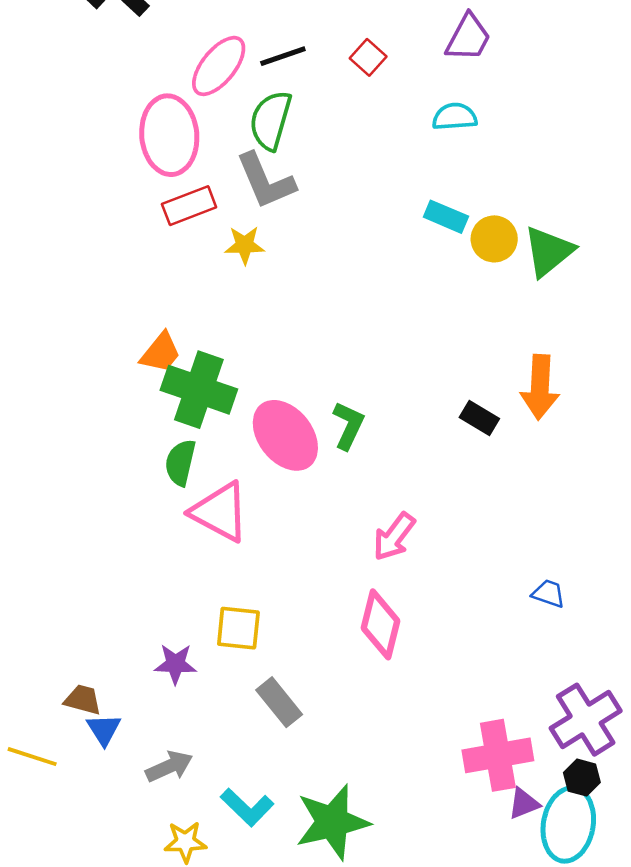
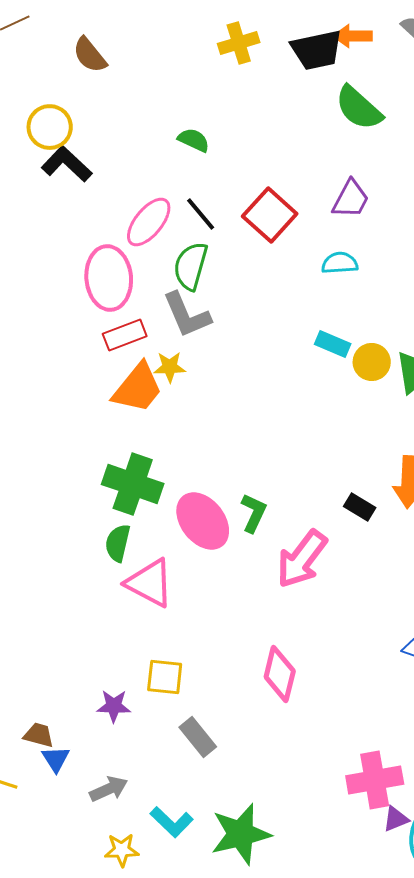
black line: (283, 56) -> (201, 214), turned 69
red square: (368, 57) -> (270, 215), size x1.8
orange trapezoid: (161, 353) -> (138, 388), moved, size x1.5
pink arrow: (394, 537) -> (302, 559), moved, size x1.5

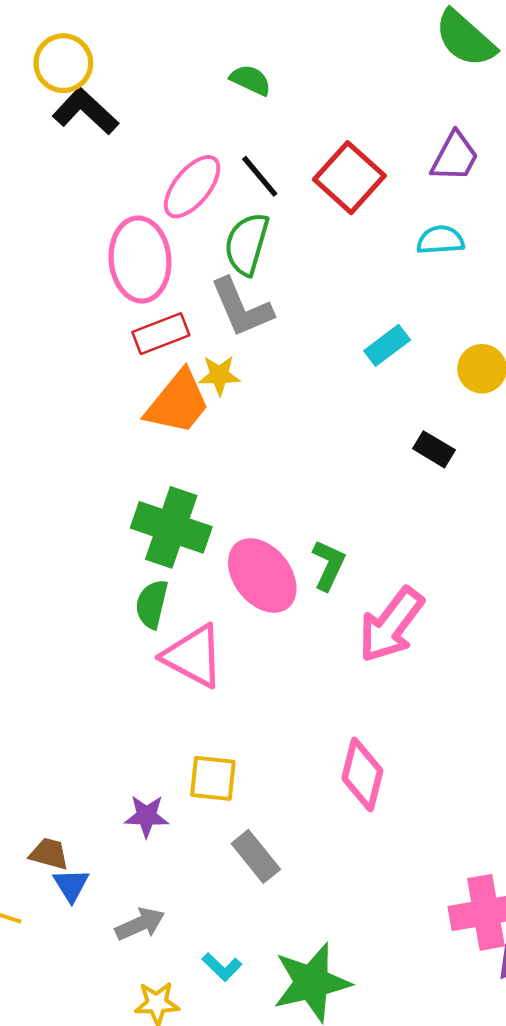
cyan rectangle: (333, 344) -> (387, 345), moved, turned -60
black rectangle: (360, 507) -> (434, 449), moved
cyan L-shape: (172, 822) -> (222, 967), size x0.7

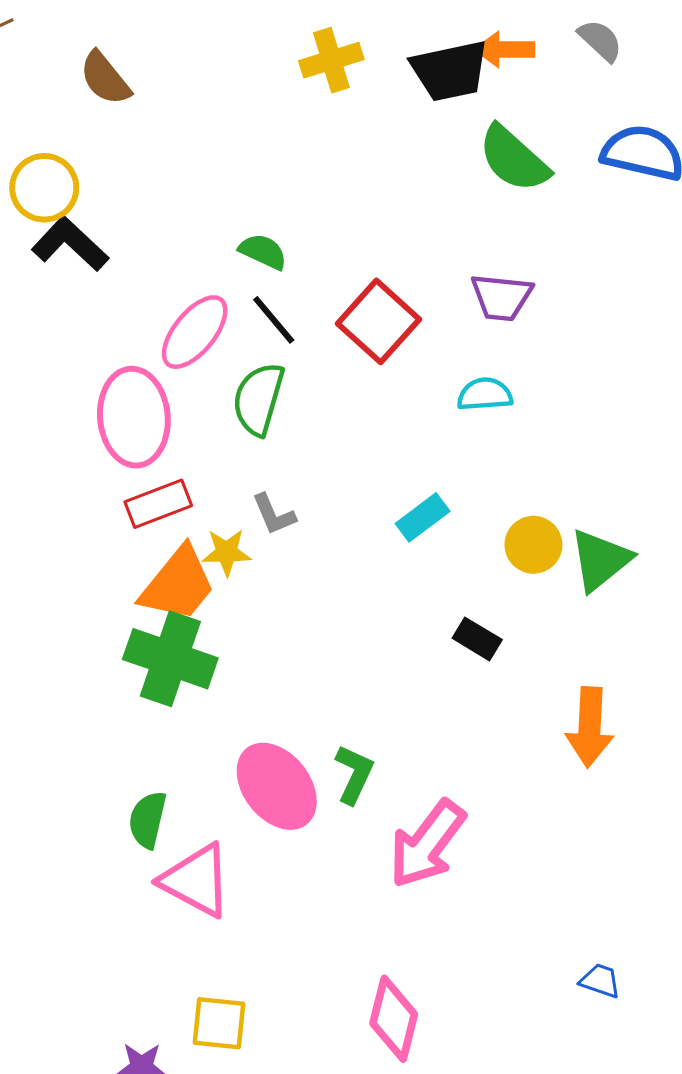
green semicircle: (251, 80) -> (263, 252), moved
purple trapezoid: (455, 157) -> (502, 297), turned 68
gray L-shape: (241, 308) -> (274, 514), moved, size x0.6
green cross: (171, 527) -> (170, 659), moved

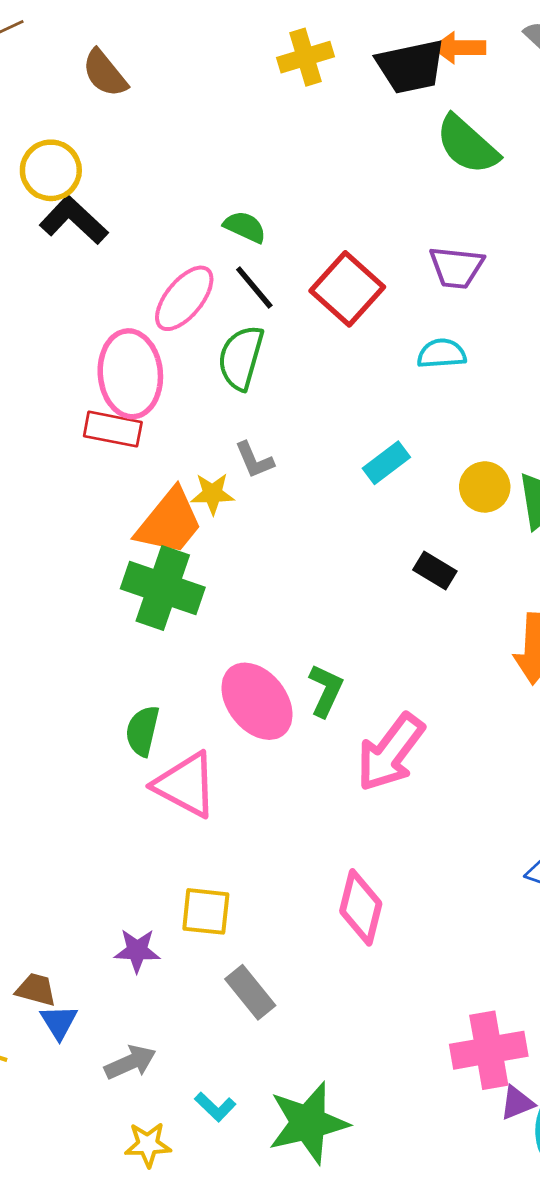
red rectangle: (158, 504) -> (113, 429), moved, turned 32

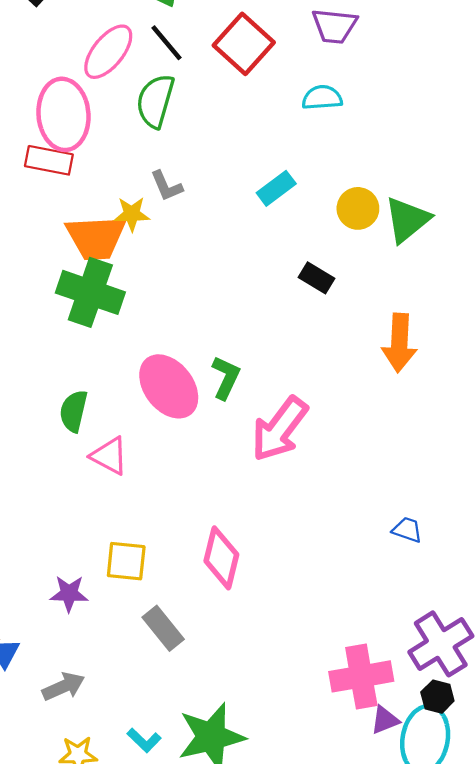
orange trapezoid: (169, 522) -> (96, 238), turned 48
pink triangle: (186, 785) -> (109, 456), size x0.7
pink diamond: (361, 907) -> (221, 558), moved
cyan L-shape: (215, 1107) -> (144, 740), moved

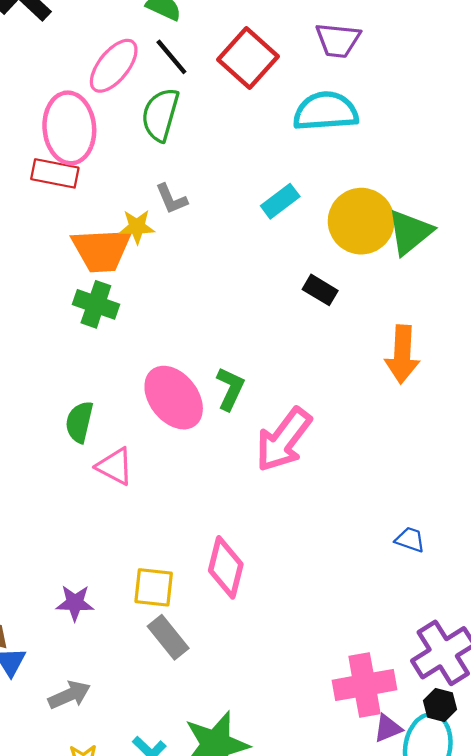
cyan semicircle: (322, 98) -> (326, 111), size x1.6
yellow circle: (358, 208) -> (361, 221), size x1.6
green cross: (90, 292) -> (96, 304), size x0.7
yellow square: (126, 561) -> (154, 587), moved

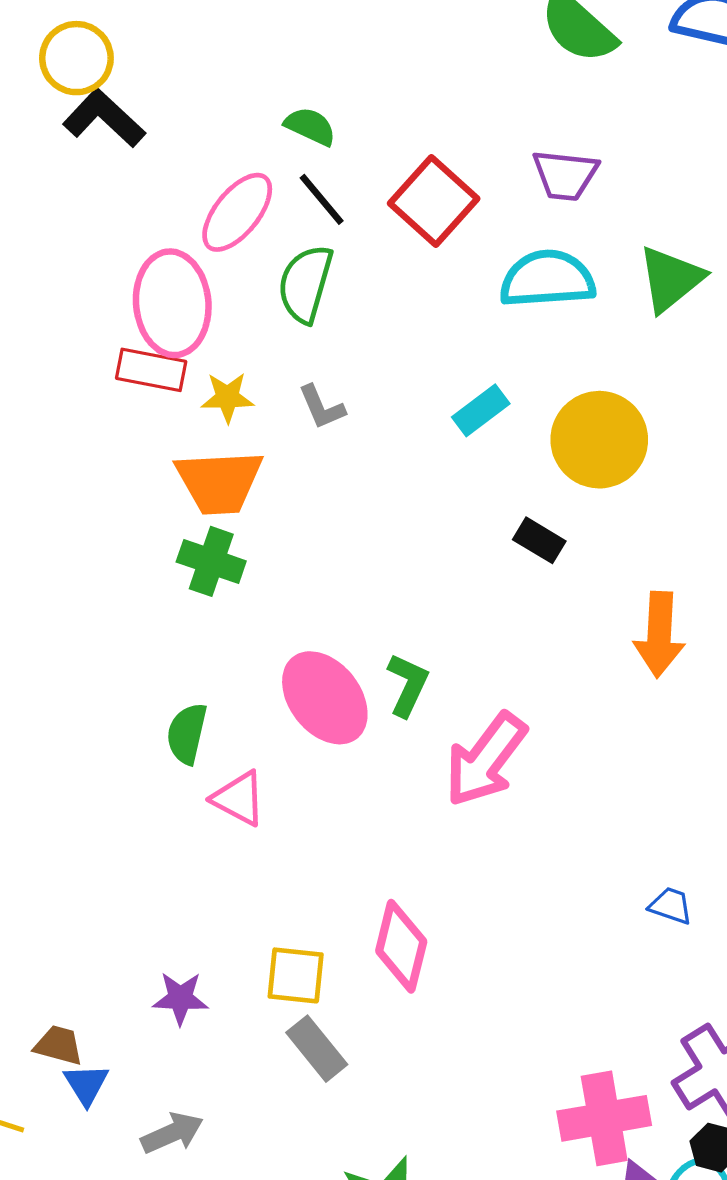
yellow star: (137, 227) -> (227, 397), moved
green triangle: (410, 232) -> (671, 279), moved

